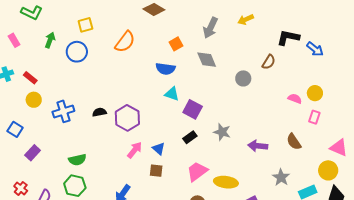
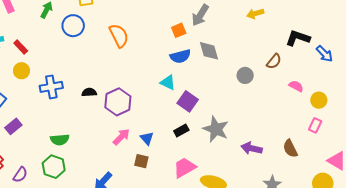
gray arrow: (210, 28) -> (200, 15), moved
orange semicircle: (125, 42) -> (119, 36), moved, turned -70
blue semicircle: (165, 69) -> (180, 56), moved, turned -30
pink semicircle: (295, 99) -> (296, 86), moved
gray star: (222, 132) -> (216, 129), size x1.4

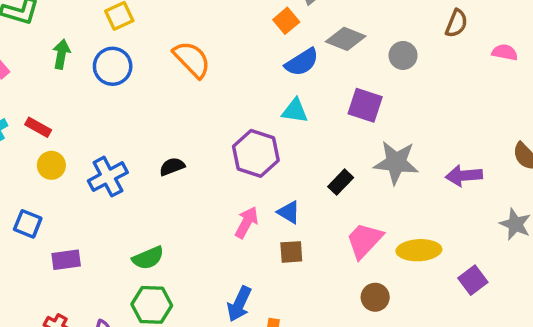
gray diamond: (209, 51) -> (346, 39), turned -35
gray circle: (245, 75) -> (403, 55), moved
purple square: (188, 101) -> (365, 105), moved
purple hexagon: (118, 102) -> (256, 153), moved
purple rectangle: (13, 126) -> (66, 260), turned 49

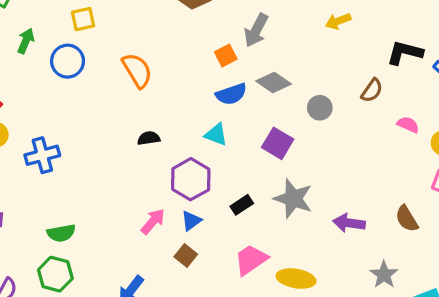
purple hexagon: (256, 153) -> (191, 179), moved
black semicircle: (172, 167) -> (149, 138), moved
blue triangle: (289, 212) -> (191, 221), turned 40
brown square: (291, 252) -> (186, 255), turned 30

